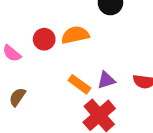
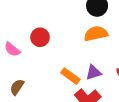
orange semicircle: (75, 35) -> (96, 34), moved

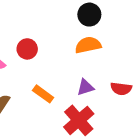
orange rectangle: (70, 76) -> (43, 94), moved

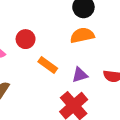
orange rectangle: (43, 94) -> (48, 65), moved

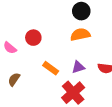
orange rectangle: (48, 65) -> (51, 68), moved

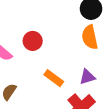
orange semicircle: (80, 35) -> (90, 37), turned -90

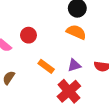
orange semicircle: (90, 37) -> (76, 32), turned 126

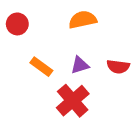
orange semicircle: (76, 32) -> (83, 20), turned -36

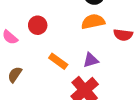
red semicircle: (118, 67) -> (123, 35), moved

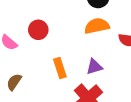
orange rectangle: (58, 61) -> (60, 68), turned 36

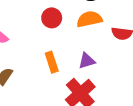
red circle: (38, 30) -> (52, 18), moved

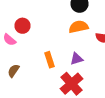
red circle: (52, 18) -> (22, 26), moved

